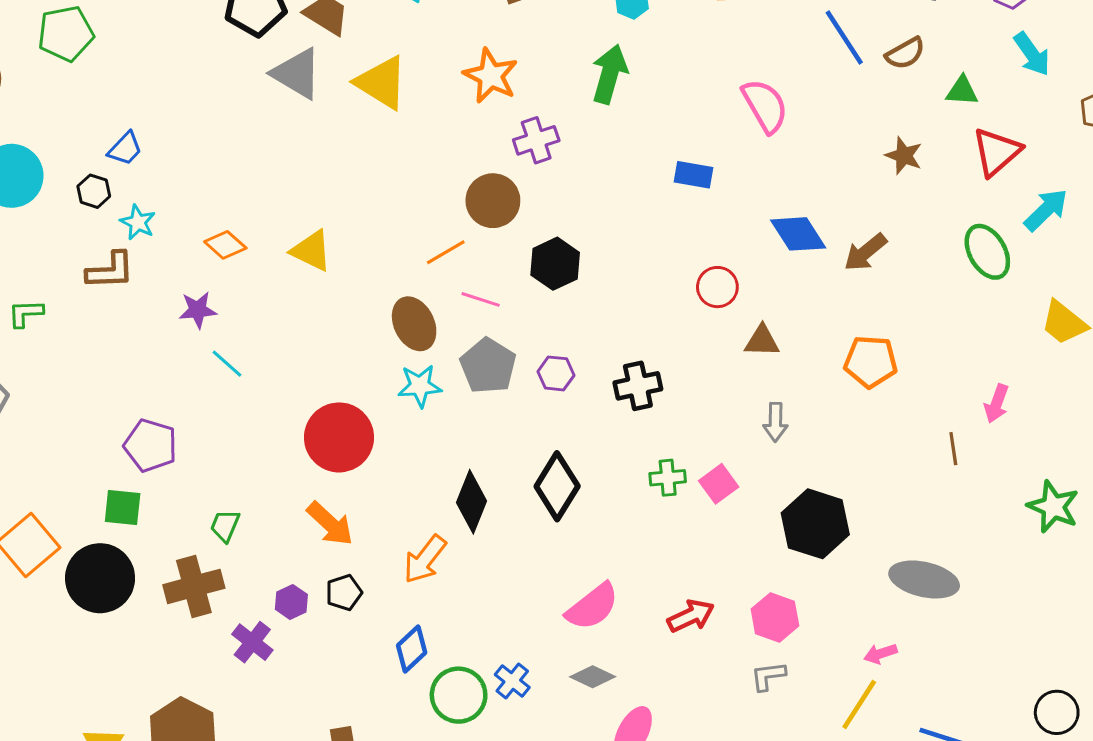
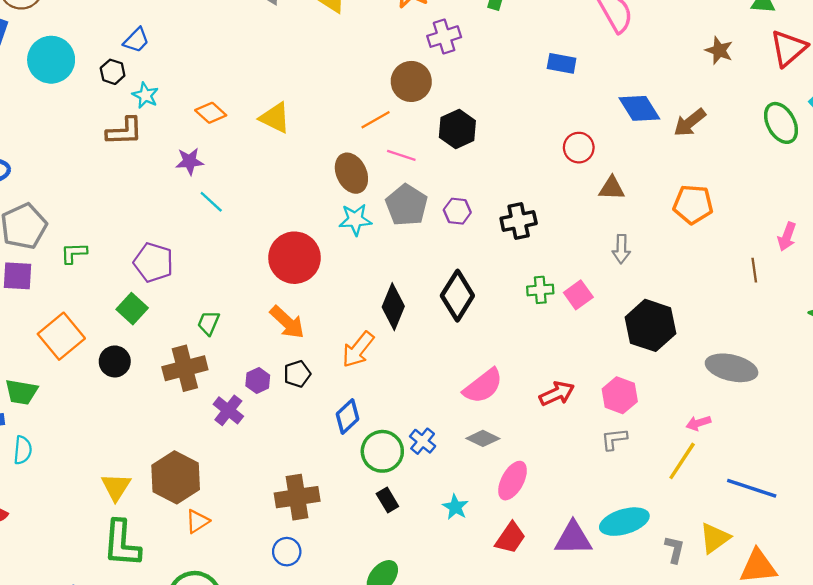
green L-shape: (26, 313) -> (74, 253), moved
green square: (123, 507) -> (132, 309), turned 36
black circle: (100, 578) -> (115, 361), size x0.6

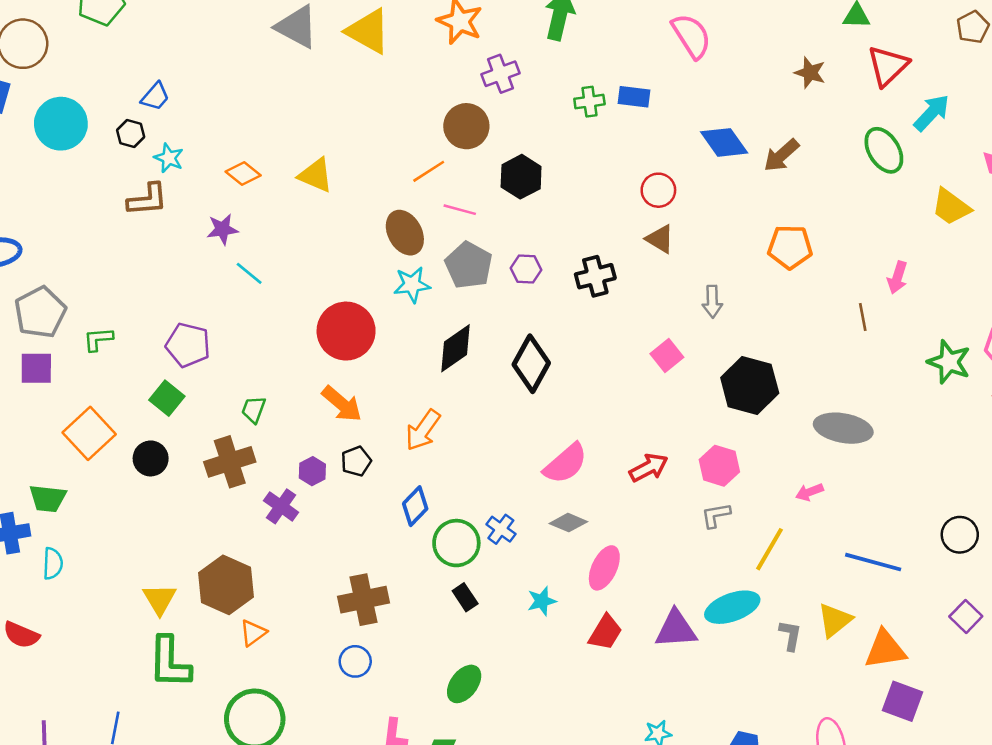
brown triangle: (612, 188) -> (660, 239), moved, turned 32
green cross: (540, 290) -> (589, 102), moved
black diamond: (393, 307) -> (456, 348), moved, turned 36
yellow line: (682, 461) -> (769, 549), moved
cyan star: (455, 507) -> (542, 601), turned 30

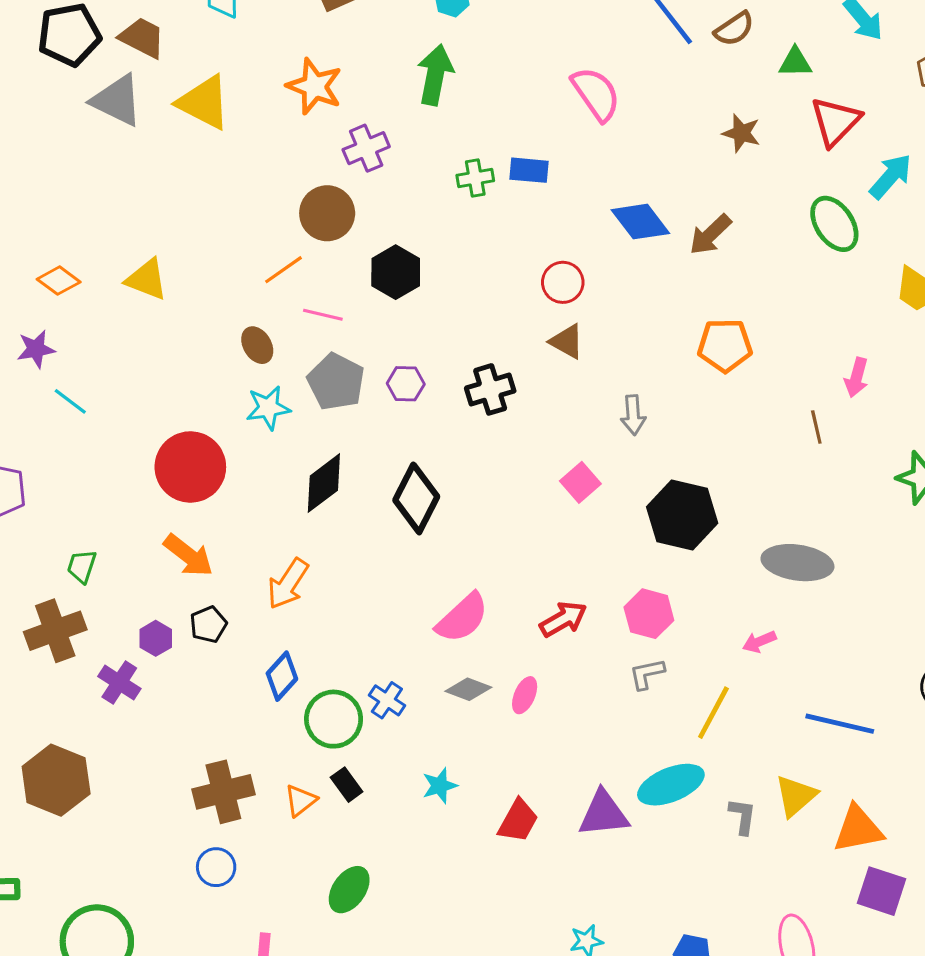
brown ellipse: (405, 233) -> (257, 345), size x0.7
pink ellipse: (604, 568) -> (525, 695), moved, size x0.7
orange triangle: (253, 633) -> (301, 800), moved

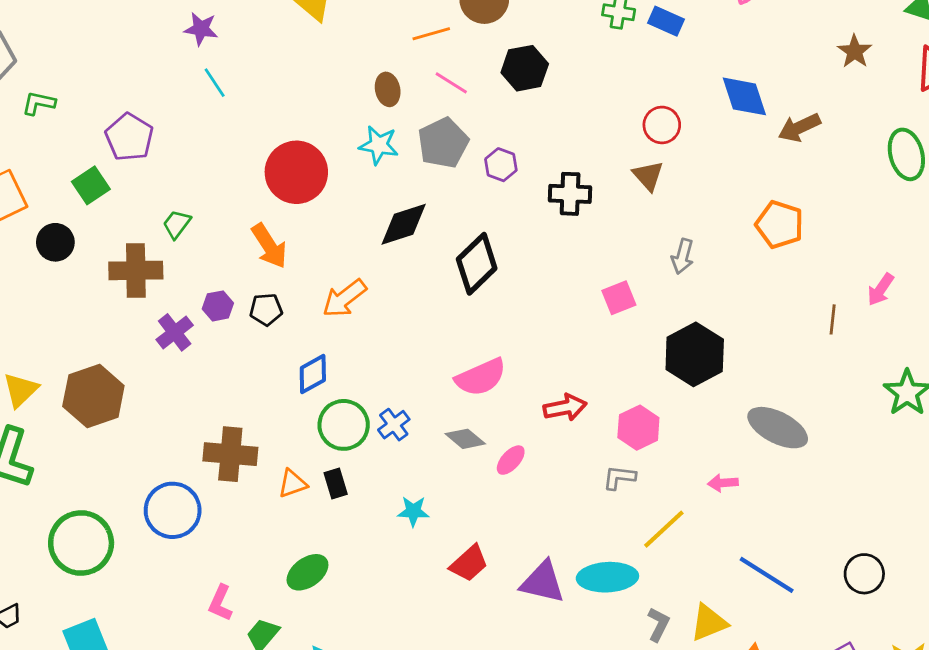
blue circle: (216, 867) -> (173, 510), moved, size x1.6

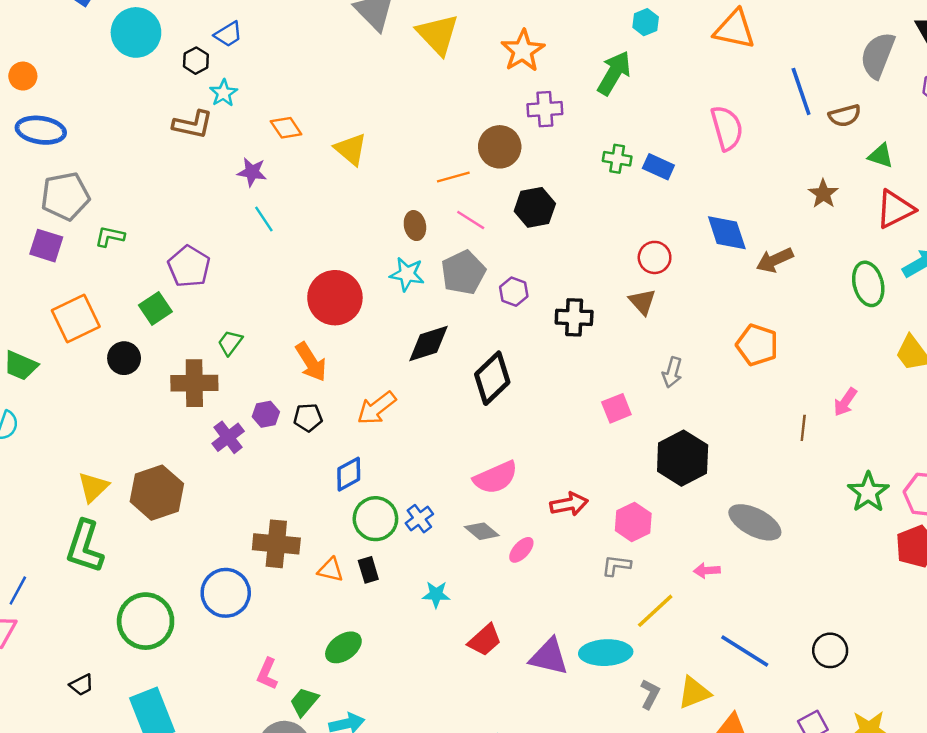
orange triangle: (292, 484) -> (331, 570), turned 32

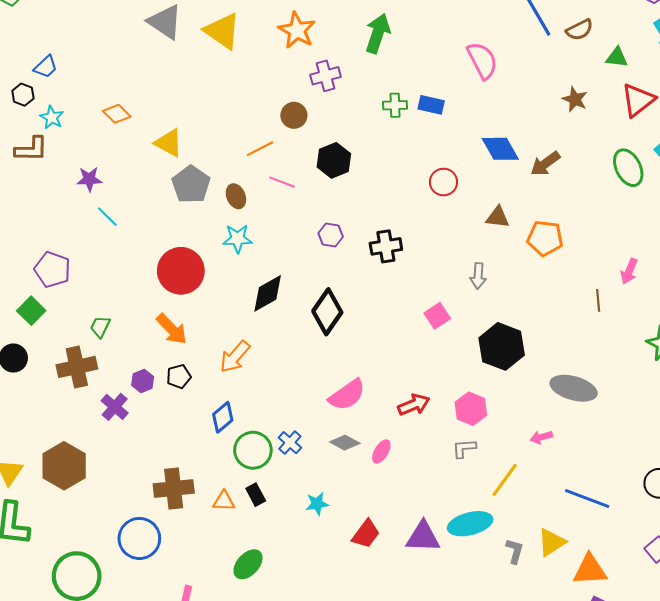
orange diamond: (286, 128) -> (117, 114), moved
brown circle: (500, 147) -> (294, 115), size x0.7
gray pentagon: (463, 272) -> (191, 184), moved
brown triangle: (642, 302) -> (498, 217), moved, turned -30

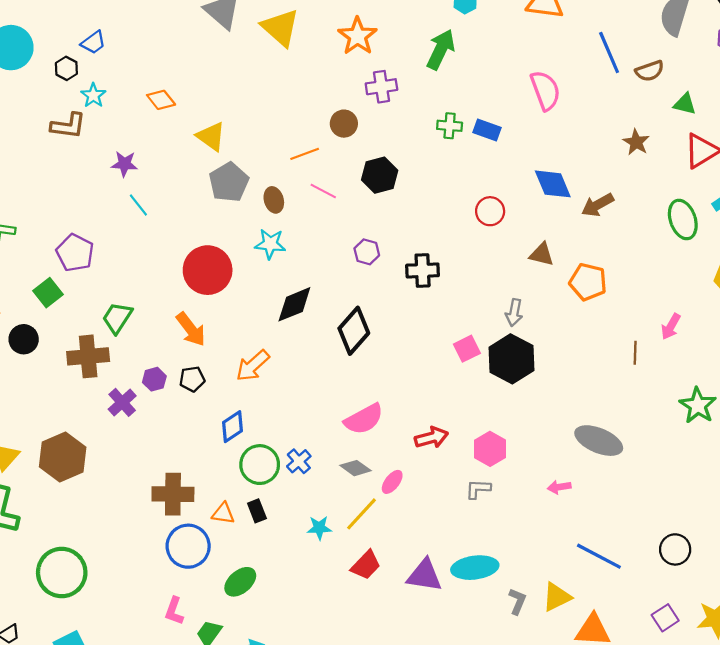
green trapezoid: (100, 327) -> (117, 318), size x1.4
black hexagon: (502, 346) -> (511, 359), moved
yellow line: (505, 480) -> (361, 514), moved
blue circle: (139, 538) -> (188, 546), moved

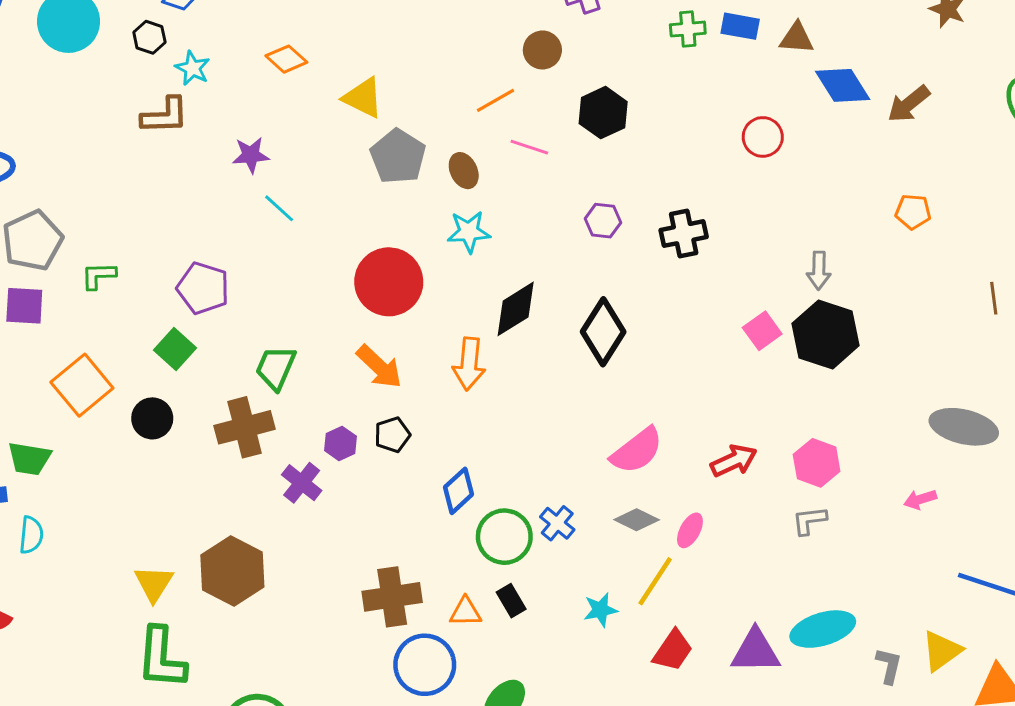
brown triangle: (542, 254) -> (797, 38), moved
orange pentagon: (588, 282) -> (913, 212), size x0.7
orange arrow: (253, 366) -> (469, 364), moved, turned -33

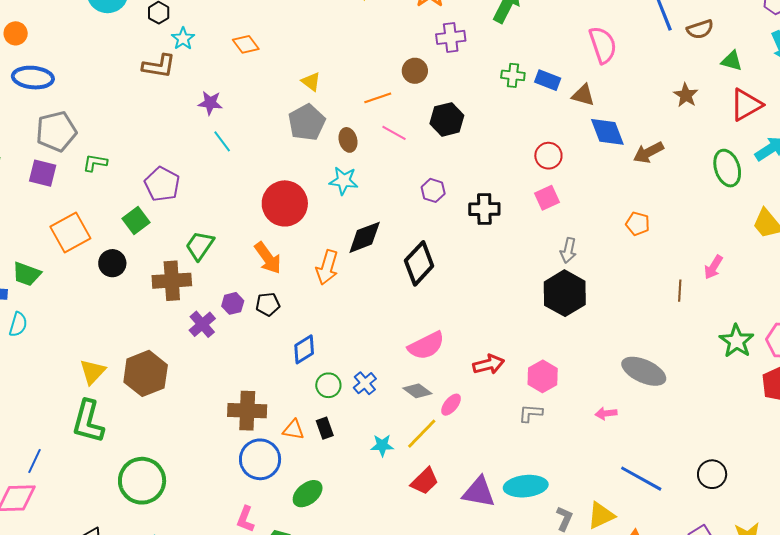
yellow triangle: (363, 98) -> (311, 82), moved, size x0.7
pink square: (762, 331) -> (547, 198), moved
green circle: (504, 537) -> (328, 385), size x0.7

